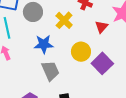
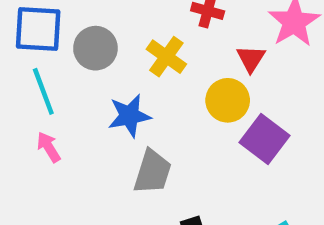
yellow circle: (81, 52) -> (228, 100), moved
gray trapezoid: (50, 71) -> (152, 172), turned 50

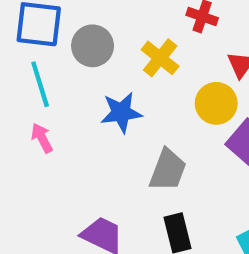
gray trapezoid: (152, 172) -> (168, 170), moved

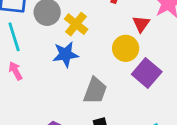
yellow cross: (160, 58) -> (76, 24), moved

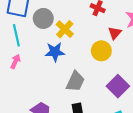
pink arrow: (15, 71) -> (15, 61), turned 48
purple square: (147, 73) -> (118, 86), moved

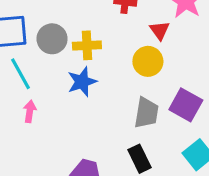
yellow cross: (65, 29) -> (87, 45), turned -30
gray trapezoid: (75, 81) -> (146, 113), moved

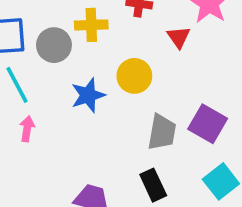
yellow cross: (87, 45) -> (91, 25), moved
yellow circle: (148, 61) -> (134, 76), moved

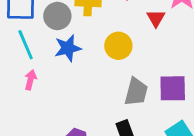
blue star: (88, 95) -> (68, 48), moved
purple square: (208, 124) -> (173, 88), turned -36

